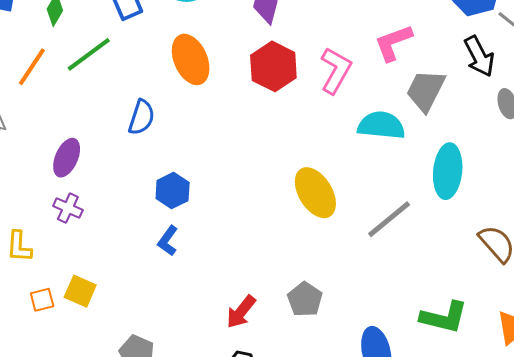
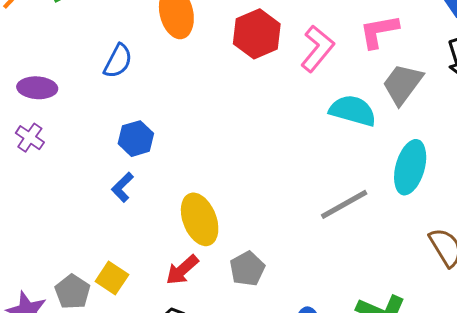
purple ellipse: (67, 158) -> (37, 88), turned 60
yellow ellipse: (315, 193) -> (200, 219), moved
yellow square: (80, 291) -> (112, 278), moved

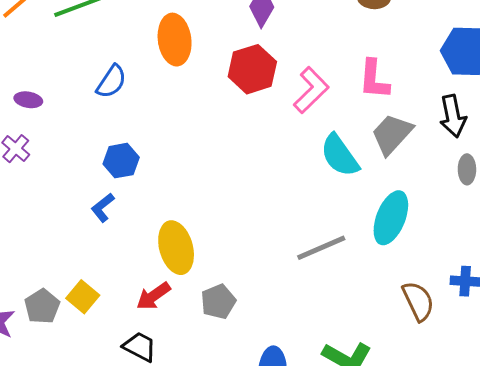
pink L-shape: (379, 31) -> (374, 79), turned -81
purple ellipse: (37, 88) -> (28, 100), size x0.7
cyan semicircle: (353, 111) -> (340, 155), turned -147

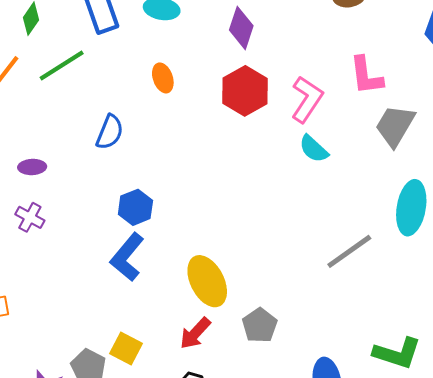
orange ellipse: (175, 40) -> (163, 78), size x0.6
cyan semicircle: (340, 155) -> (314, 149), moved, size x0.7
blue L-shape: (103, 208) -> (127, 257), size x1.6

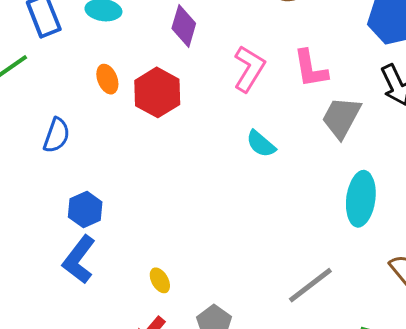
red hexagon: (245, 91) -> (157, 92), moved
pink L-shape: (307, 99) -> (249, 69), moved
gray line: (349, 251) -> (310, 285), moved
yellow ellipse: (207, 281) -> (160, 280), size x0.5

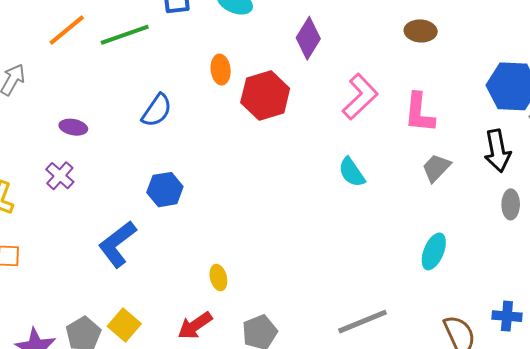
gray trapezoid: (341, 117) -> (436, 168), size x0.7
cyan ellipse: (361, 199) -> (434, 251), size x0.7
blue L-shape: (79, 260) -> (117, 244), moved

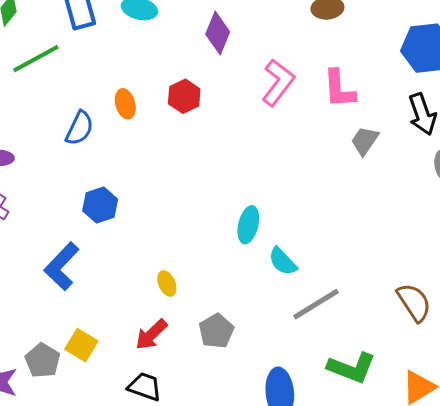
orange ellipse: (221, 70) -> (125, 104), moved
red hexagon: (265, 95) -> (184, 96), size x0.7
cyan semicircle: (352, 172) -> (283, 261), moved
cyan ellipse: (434, 251) -> (248, 225), moved

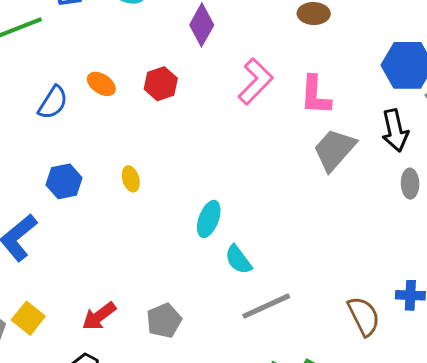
orange ellipse: (125, 104) -> (101, 84), turned -48
gray trapezoid: (365, 141) -> (334, 150), size x1.5
yellow ellipse: (167, 283) -> (131, 179), moved

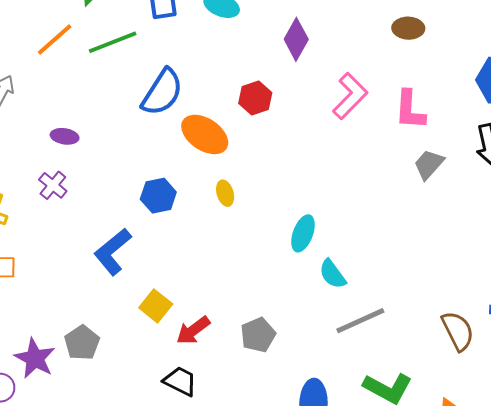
orange ellipse: (101, 84) -> (205, 134), moved, size x1.6
blue semicircle: (53, 103) -> (162, 92), moved, size x1.4
gray trapezoid: (334, 150) -> (429, 164), size x0.7
yellow square: (28, 318) -> (156, 306), moved

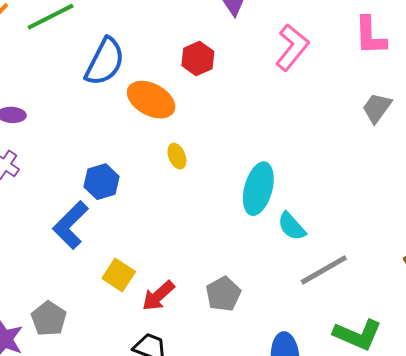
pink L-shape: (410, 110) -> (370, 36), moved
blue hexagon: (158, 196) -> (101, 182), moved
cyan ellipse: (303, 233) -> (258, 189), size x1.4

